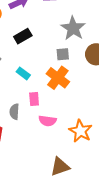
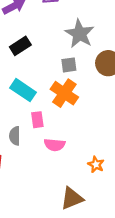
cyan rectangle: (23, 73) -> (23, 90), size x1.5
orange star: (80, 131) -> (96, 165), moved, size x0.6

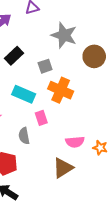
gray square: (69, 65) -> (45, 66), moved
pink semicircle: (55, 145) -> (75, 142), moved
brown triangle: (72, 198) -> (63, 168), moved

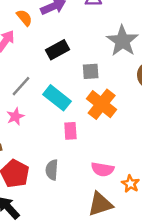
gray semicircle: (24, 136) -> (52, 170), moved
brown triangle: (63, 168) -> (100, 204), moved

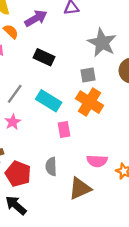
black rectangle: (57, 50) -> (44, 57), turned 60
gray square: (91, 71) -> (88, 75), moved
brown triangle: (100, 204) -> (80, 189), moved

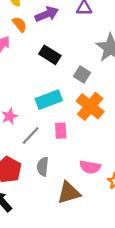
gray square: (88, 75) -> (82, 75), moved, turned 35
gray line: (15, 94) -> (31, 136), moved
cyan rectangle: (49, 101) -> (49, 100), turned -60

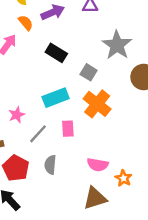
brown triangle: (69, 193) -> (95, 198), moved

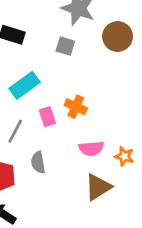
gray square: (89, 72) -> (65, 46), moved
orange cross: (97, 104) -> (76, 107), moved, size x0.7

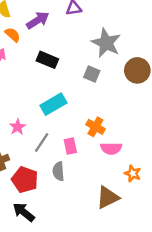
pink rectangle: (47, 117) -> (70, 146), moved
pink semicircle: (91, 148) -> (111, 148), moved

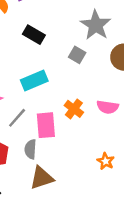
pink rectangle: (70, 146) -> (46, 125), size x1.5
pink semicircle: (111, 148) -> (108, 107), moved
brown triangle: (108, 198) -> (42, 178), moved

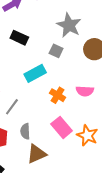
cyan rectangle: (34, 80) -> (35, 73), moved
pink rectangle: (46, 125) -> (62, 127), moved, turned -30
orange star: (106, 161) -> (87, 135), size x1.5

